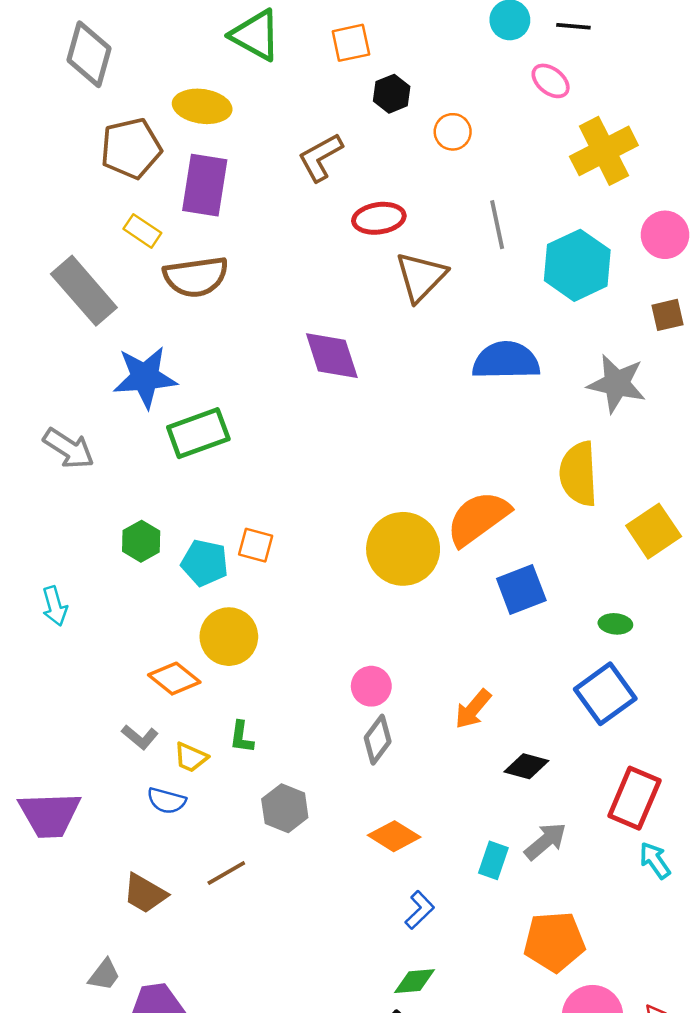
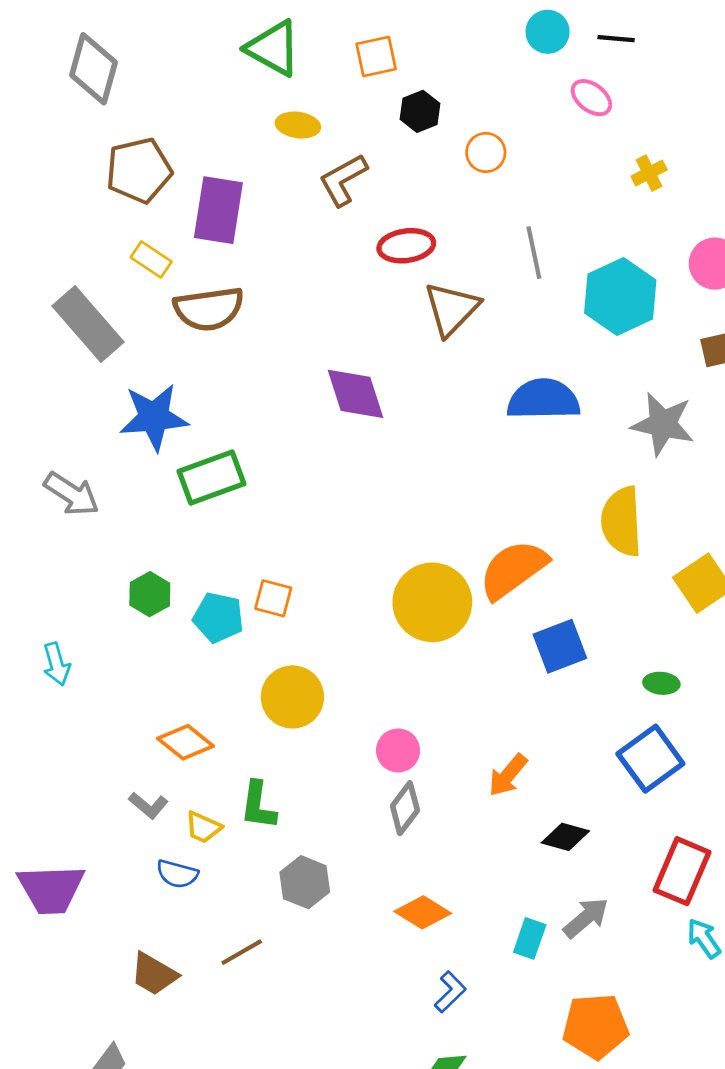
yellow ellipse: (202, 106) -> (298, 125), moved, size x0.7
yellow cross: (604, 151) -> (649, 173), size x0.5
yellow circle: (229, 637) -> (292, 697), moved
green L-shape: (242, 737) -> (258, 805), size x1.4

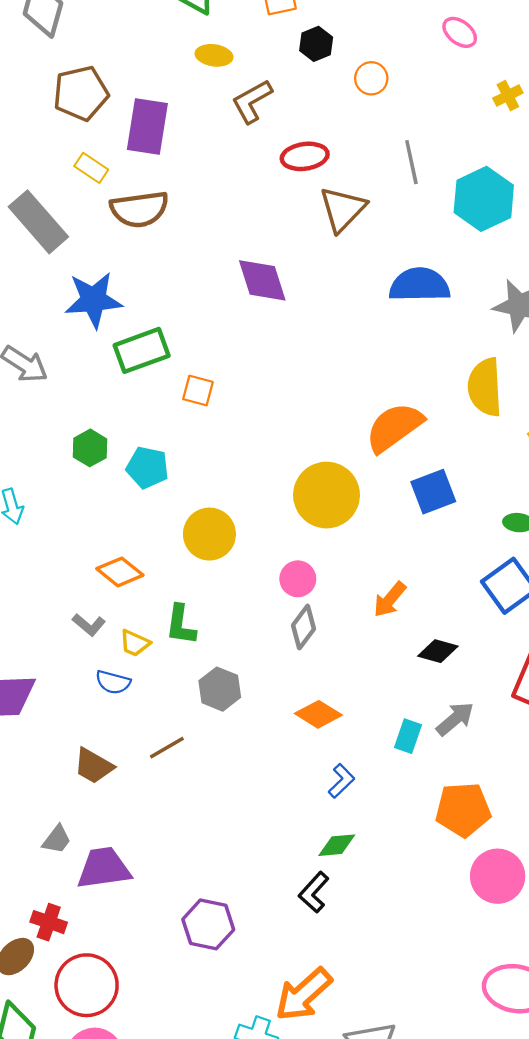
orange square: (273, 598) -> (198, 391), moved
yellow circle: (432, 602) -> (327, 495), moved

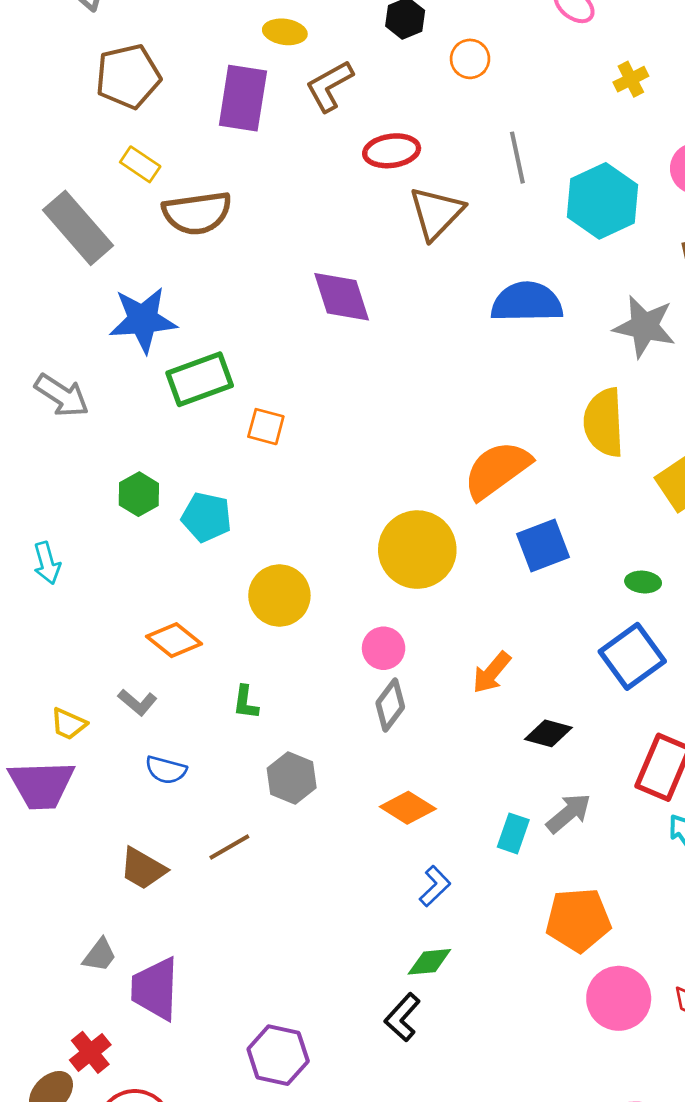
purple rectangle: (147, 127) -> (243, 98), moved
green L-shape: (181, 625) -> (246, 702), size x0.7
yellow trapezoid: (135, 643) -> (69, 724), moved
purple trapezoid: (104, 868) -> (155, 989), turned -80
red cross: (49, 922) -> (90, 1052), turned 32

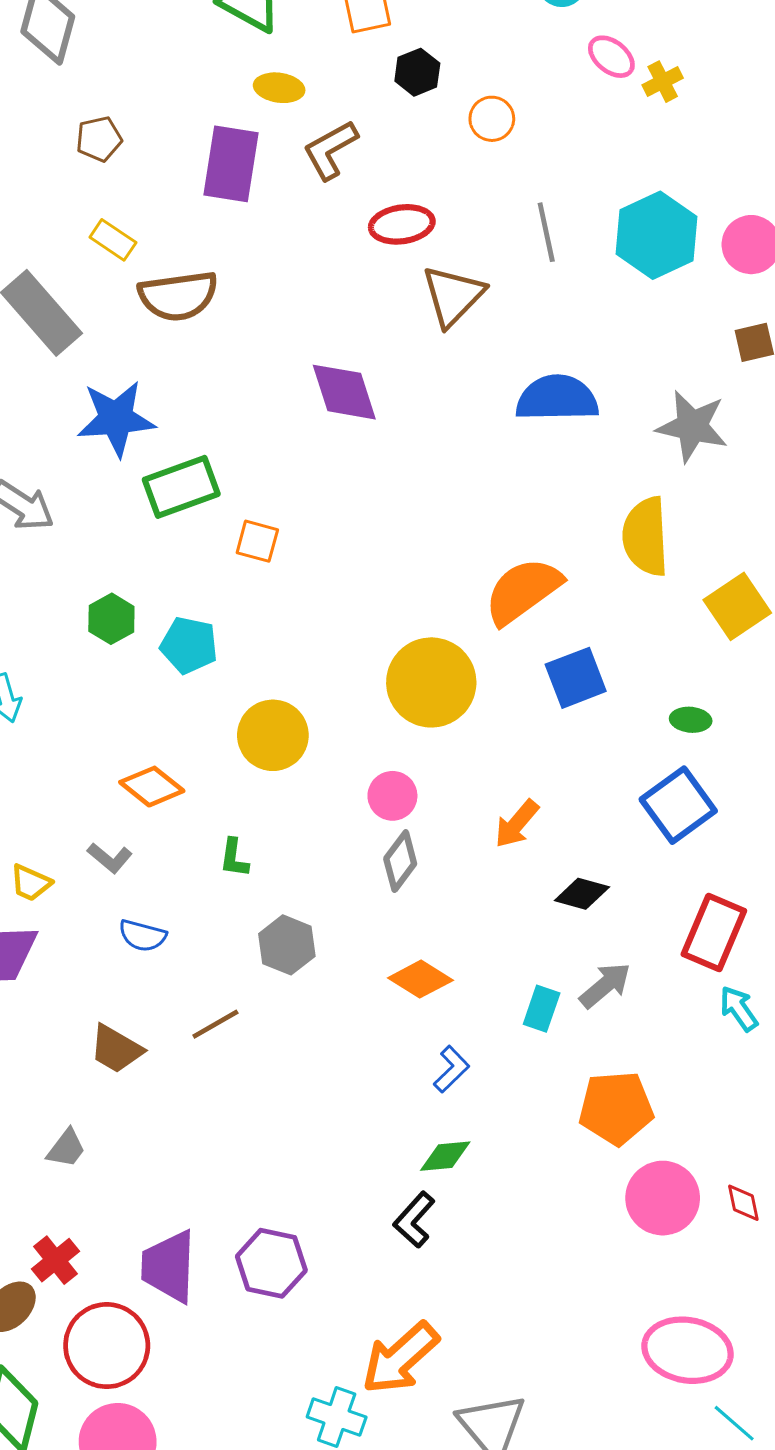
brown pentagon: (128, 76) -> (99, 139), size x0.6
yellow cross: (631, 79) -> (663, 82), moved
cyan hexagon: (602, 201) -> (656, 235), moved
purple trapezoid: (155, 989) -> (169, 1266), moved

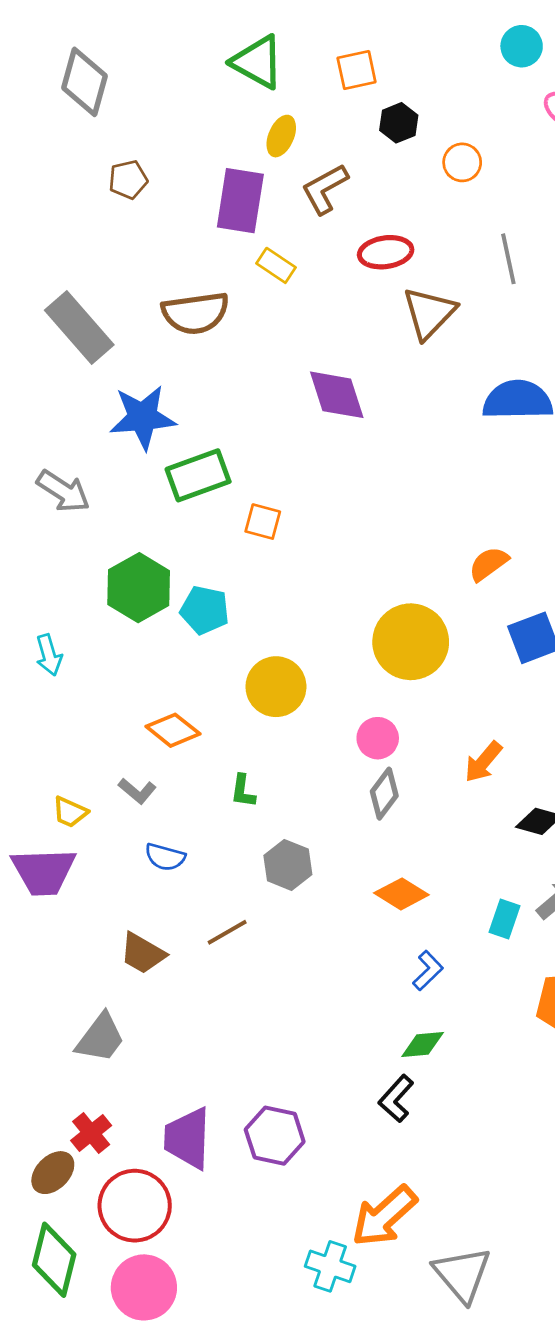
yellow ellipse: (279, 88) -> (281, 136), turned -75
yellow rectangle: (113, 240) -> (276, 265), moved
orange semicircle: (523, 591) -> (489, 564), size x0.6
green hexagon: (111, 619) -> (139, 588), size x1.6
gray trapezoid: (66, 1148) -> (100, 1038), size x1.5

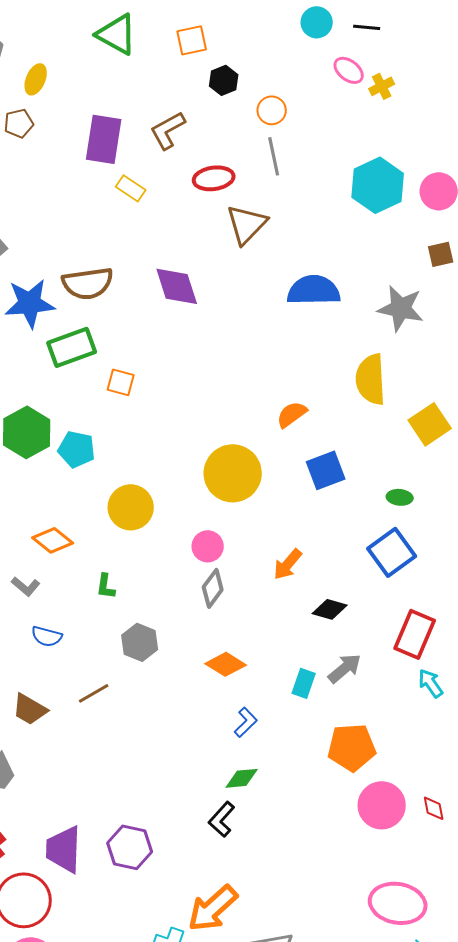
yellow ellipse: (281, 136) -> (36, 79), moved
gray line: (508, 259) -> (274, 156), moved
brown semicircle: (195, 313) -> (88, 283), moved

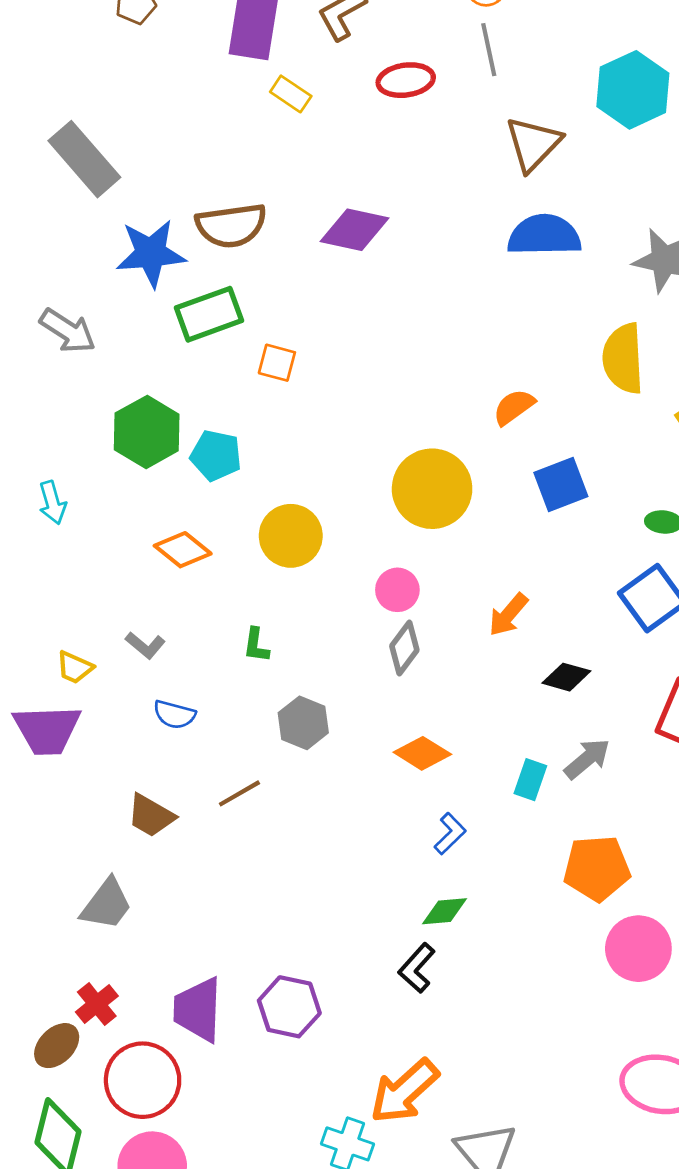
brown triangle: (247, 224) -> (533, 144), moved
purple diamond: (177, 286) -> (354, 230), turned -60
orange diamond: (53, 540) -> (183, 550), moved

